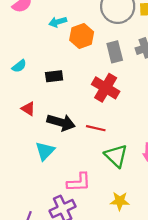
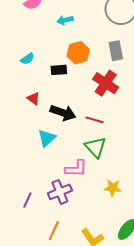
orange hexagon: (82, 36) -> (78, 53), moved
green triangle: (116, 156) -> (95, 147), moved

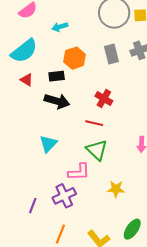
cyan semicircle: (27, 59) -> (24, 51), moved, size x2.0
red cross: (106, 83) -> (104, 98), moved, size x0.7
red triangle: (33, 98) -> (27, 80), moved
black arrow: (63, 113) -> (57, 101), moved

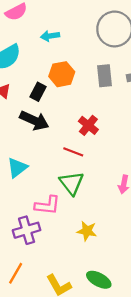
black rectangle: (57, 76) -> (38, 92), turned -63
green ellipse: (132, 229) -> (99, 280), turned 75

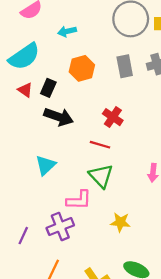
black rectangle: (38, 92) -> (48, 88), moved

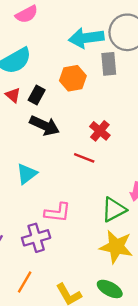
cyan arrow: (67, 31) -> (86, 38), moved, size x1.8
gray rectangle: (125, 66) -> (109, 64), moved
green triangle: (101, 176) -> (114, 210), moved, turned 40
yellow star: (120, 222) -> (116, 247), moved, size x1.6

